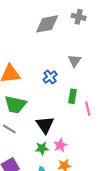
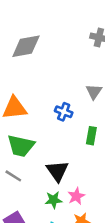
gray diamond: (47, 24) -> (26, 46), moved
blue cross: (50, 77) -> (64, 112), turned -32

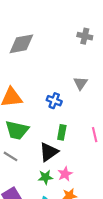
green rectangle: (91, 136) -> (62, 132), moved
black triangle: (57, 171) -> (49, 152), turned 30

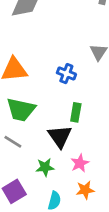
black triangle: (49, 152) -> (60, 136), turned -30
green star: (45, 177) -> (45, 167), moved

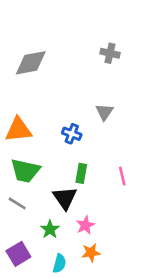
green star: (45, 167) -> (50, 229), turned -30

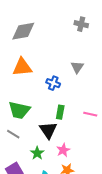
orange triangle: (18, 130) -> (22, 67), moved
pink line: (122, 176) -> (90, 114), turned -64

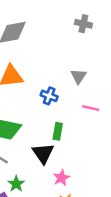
pink line: (90, 114) -> (91, 108), moved
green star: (37, 153) -> (16, 184), moved

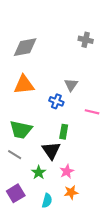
gray triangle: (79, 76) -> (71, 85), moved
green star: (16, 184) -> (39, 172), moved

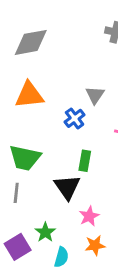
blue cross: (56, 101) -> (75, 118), turned 32
gray line: (15, 155) -> (16, 193), turned 64
green star: (39, 172) -> (45, 232), moved

